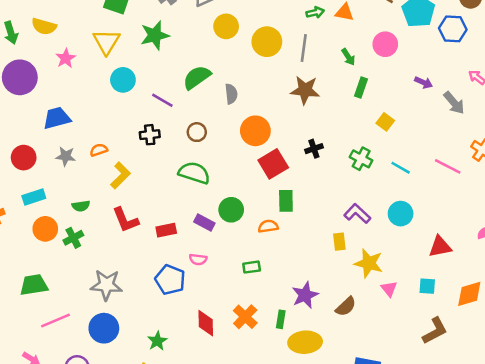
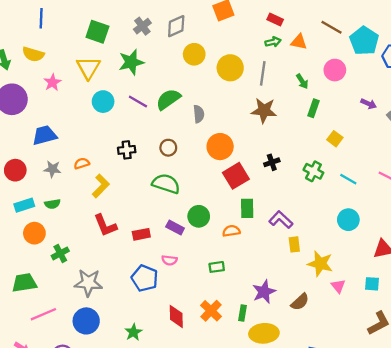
purple line: (162, 100) -> (138, 102), moved
green semicircle: (81, 206) -> (52, 204), moved
purple L-shape: (357, 214) -> (281, 220), moved
green cross: (73, 238) -> (60, 253), moved

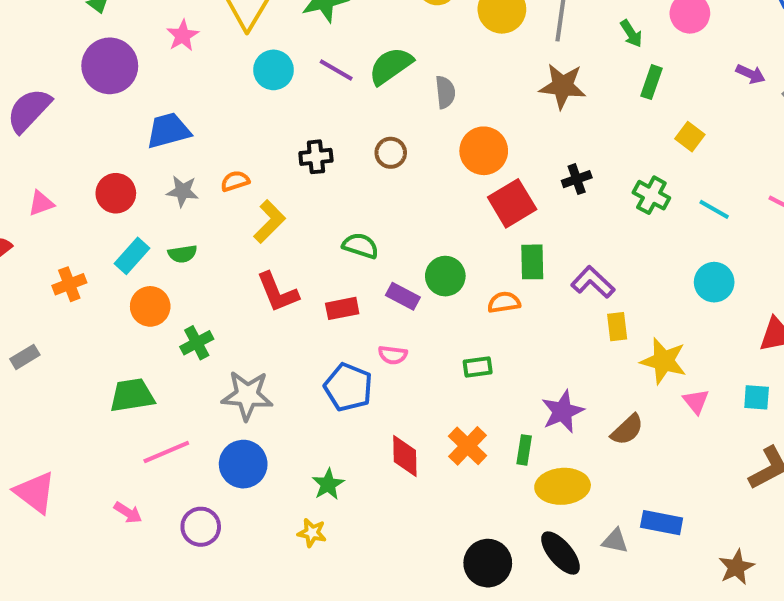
green semicircle: (166, 184) -> (360, 246), moved, size x0.7
cyan rectangle: (24, 205) -> (132, 256), turned -30

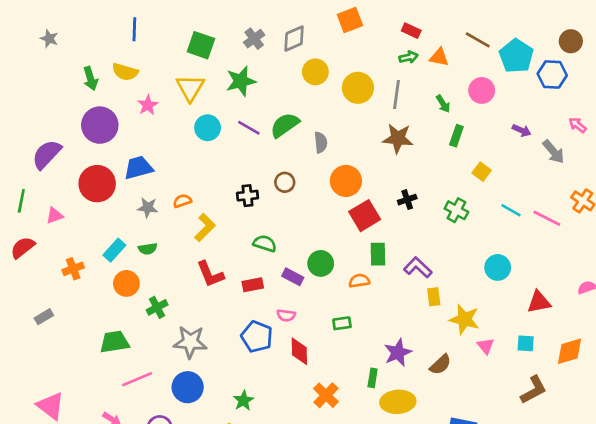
black cross: (316, 157) -> (247, 196), moved
red circle: (116, 193) -> (97, 184), moved, size x1.4
cyan line: (714, 209) -> (511, 210), moved
orange cross: (468, 446) -> (326, 395), moved
red diamond: (405, 456) -> (299, 351), moved

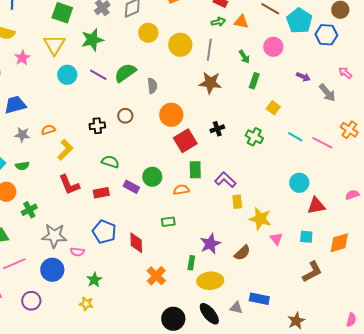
cyan circle: (498, 267) -> (299, 183), moved
pink semicircle: (286, 315) -> (77, 252), moved

